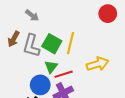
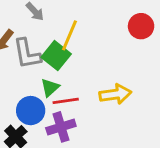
yellow line: (70, 43) -> (70, 35), moved
gray L-shape: (31, 46) -> (27, 54), turned -35

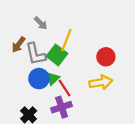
red circle: (141, 26) -> (106, 57), moved
red line: (66, 101) -> (65, 88), turned 66
blue circle: (31, 111) -> (39, 79), moved

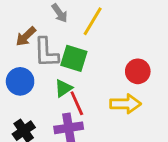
yellow line: (66, 40) -> (93, 21), moved
green square: (57, 55) -> (74, 58), turned -30
blue circle: (39, 79) -> (20, 81), moved

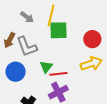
green square: (74, 58) -> (59, 30), moved
red line: (77, 103) -> (58, 74), turned -54

